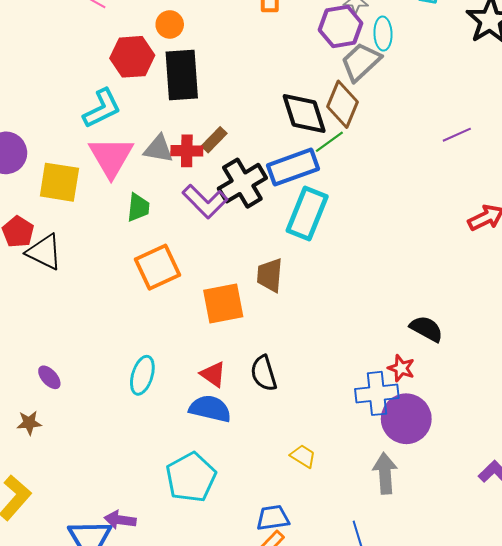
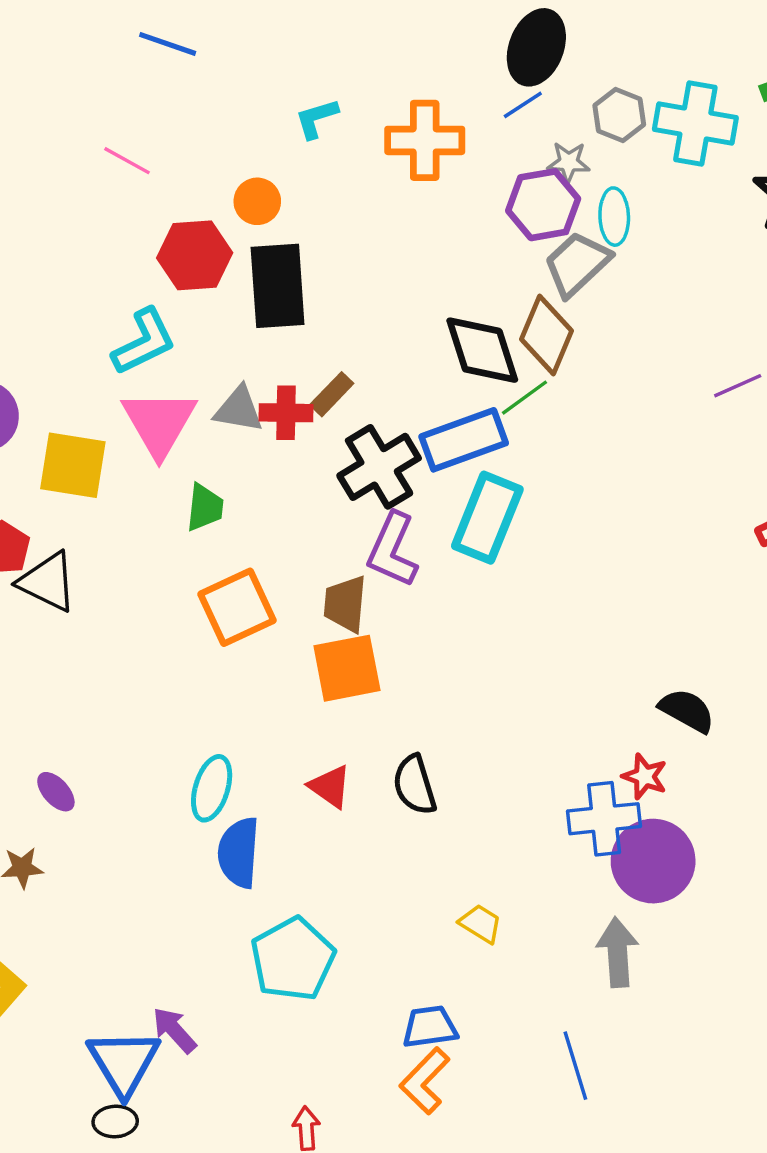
purple L-shape: (205, 201) -> (393, 550), moved, turned 69
brown trapezoid: (270, 275) -> (345, 604), moved
blue semicircle: (210, 409) -> (239, 853), moved, turned -99
purple arrow: (120, 520) -> (174, 1030), turned 40

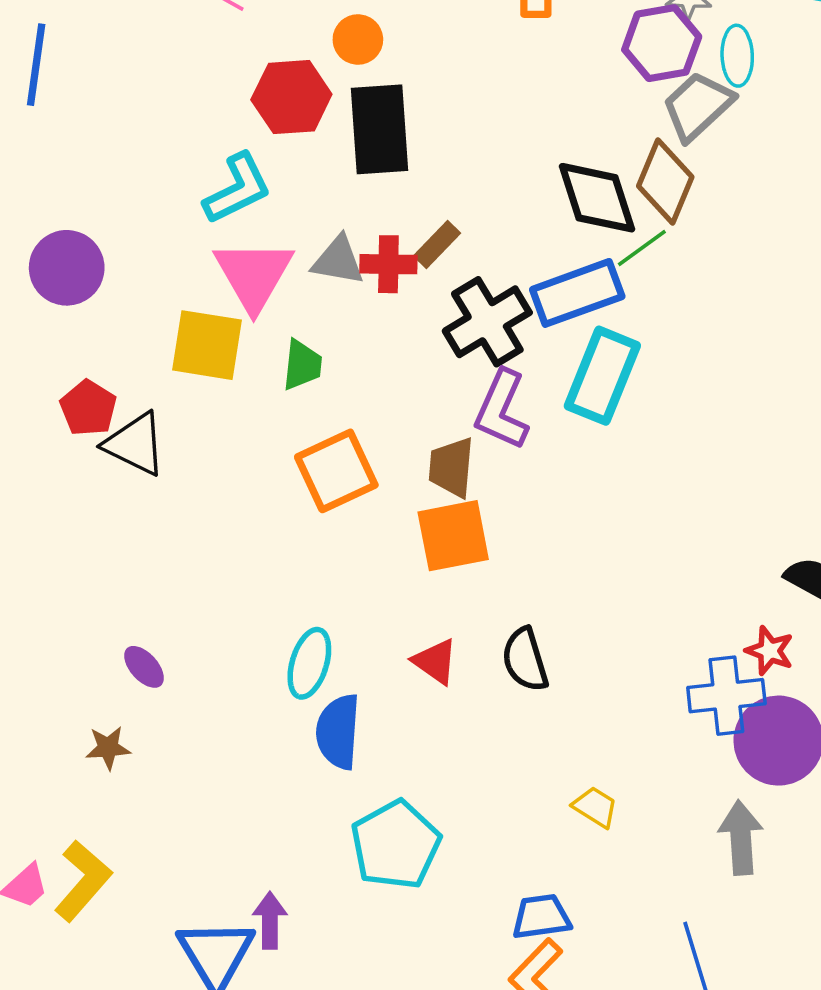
yellow square: (73, 465) -> (207, 345), moved
purple arrow: (174, 1030) -> (270, 920), turned 42

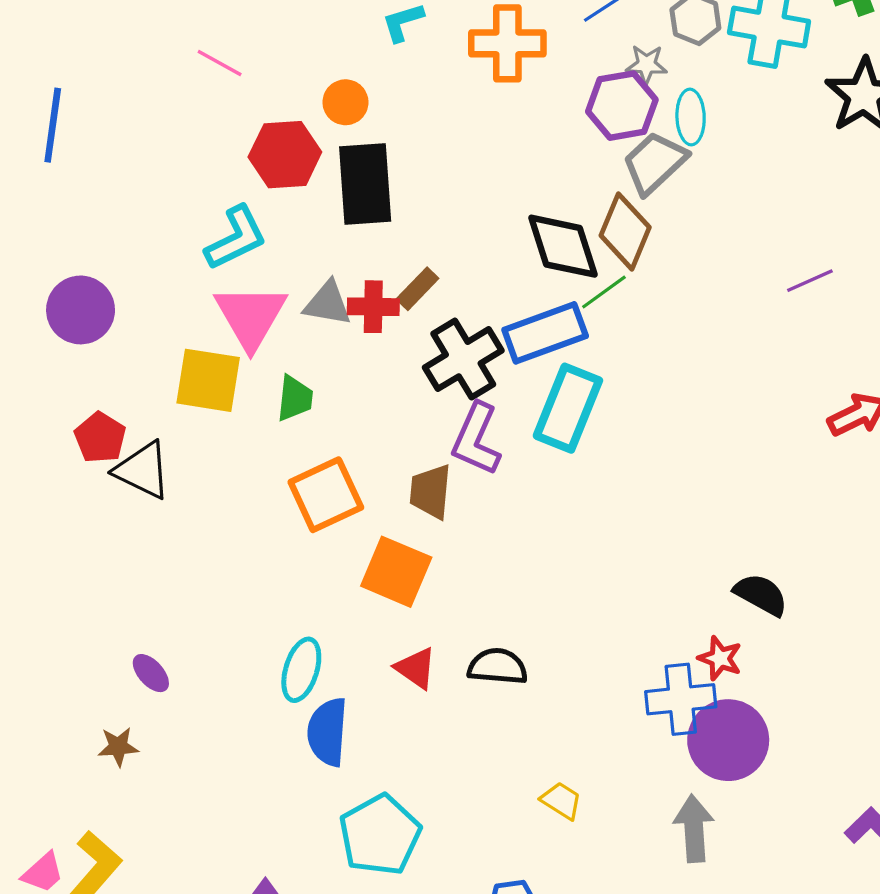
orange square: (453, 536) -> (396, 572), moved, turned 34
black semicircle: (525, 660) -> (498, 667), turned 112

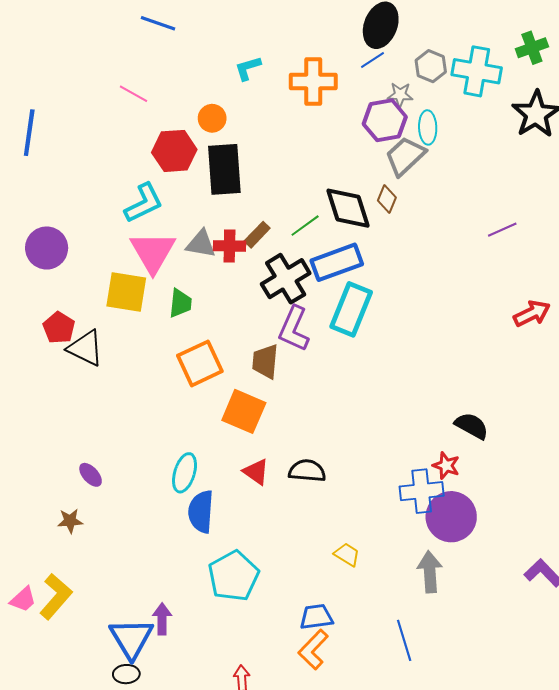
brown diamond: (625, 231) -> (387, 199), size x0.6
green line: (604, 292) -> (305, 226), moved

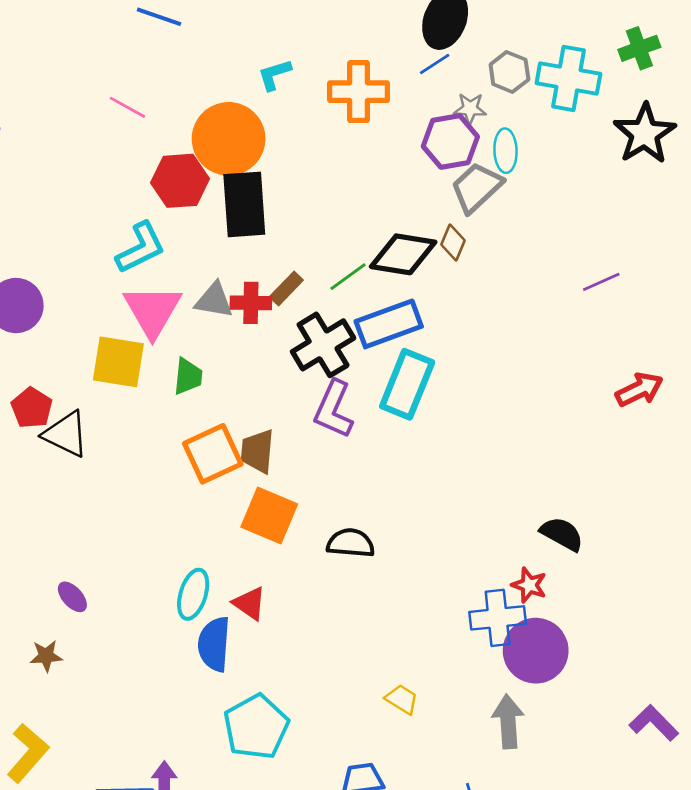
orange circle: (212, 118) -> (229, 139), size x2.0
black diamond: (348, 208) -> (403, 254), turned -63
brown trapezoid: (265, 361) -> (257, 451), moved
black semicircle: (307, 471) -> (351, 543), moved
red triangle: (256, 472) -> (250, 603), moved

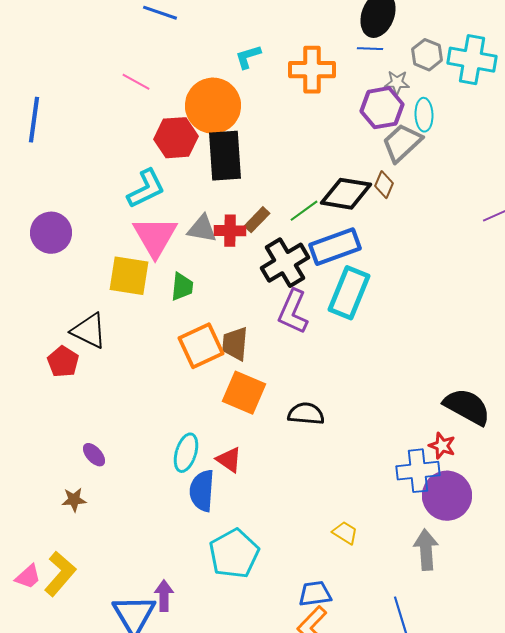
blue line: (435, 64) -> (370, 49), turned 35
red pentagon: (32, 408) -> (63, 362), moved
black semicircle: (562, 534) -> (467, 407), size x1.4

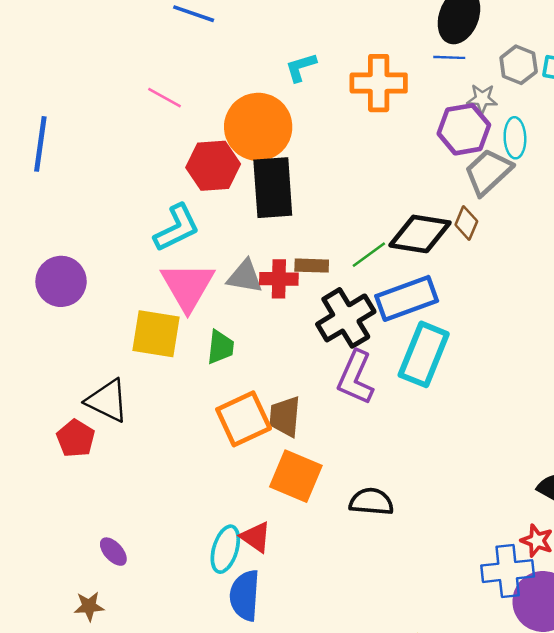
brown rectangle: (257, 220) -> (312, 266), turned 48
red triangle: (229, 460) -> (256, 537), moved

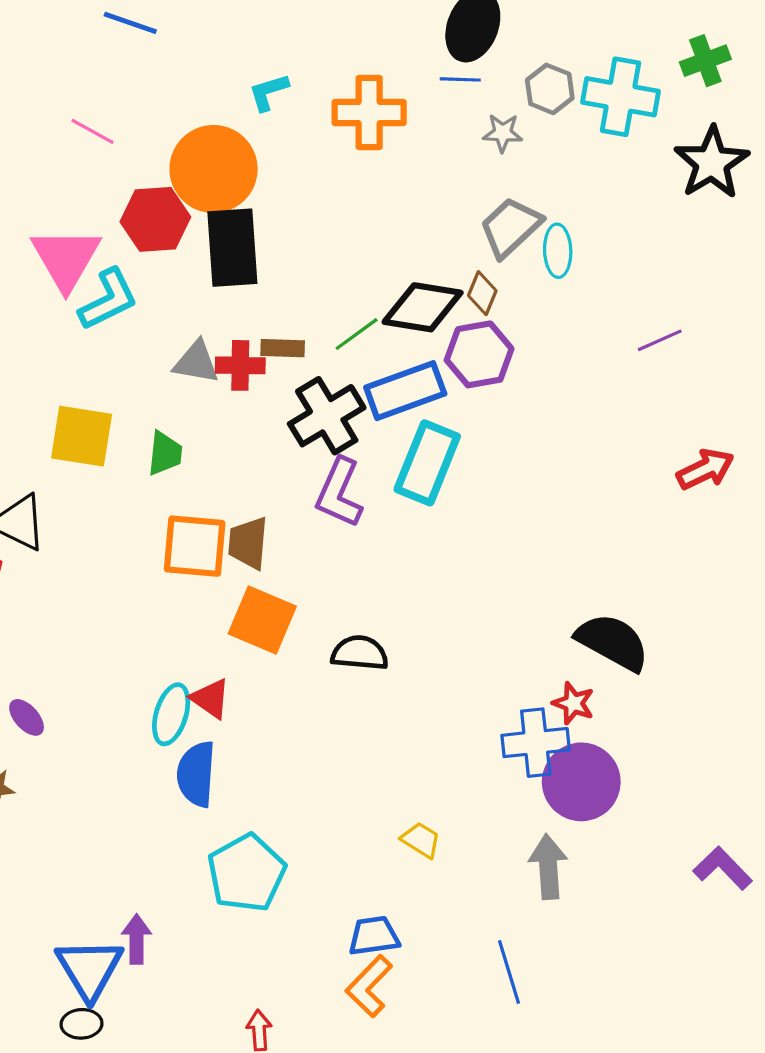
purple hexagon: (464, 129) -> (479, 354), moved
cyan ellipse: (515, 138) -> (558, 251), moved
pink triangle: (188, 286) -> (66, 259), moved
orange square: (244, 419) -> (195, 546), turned 30

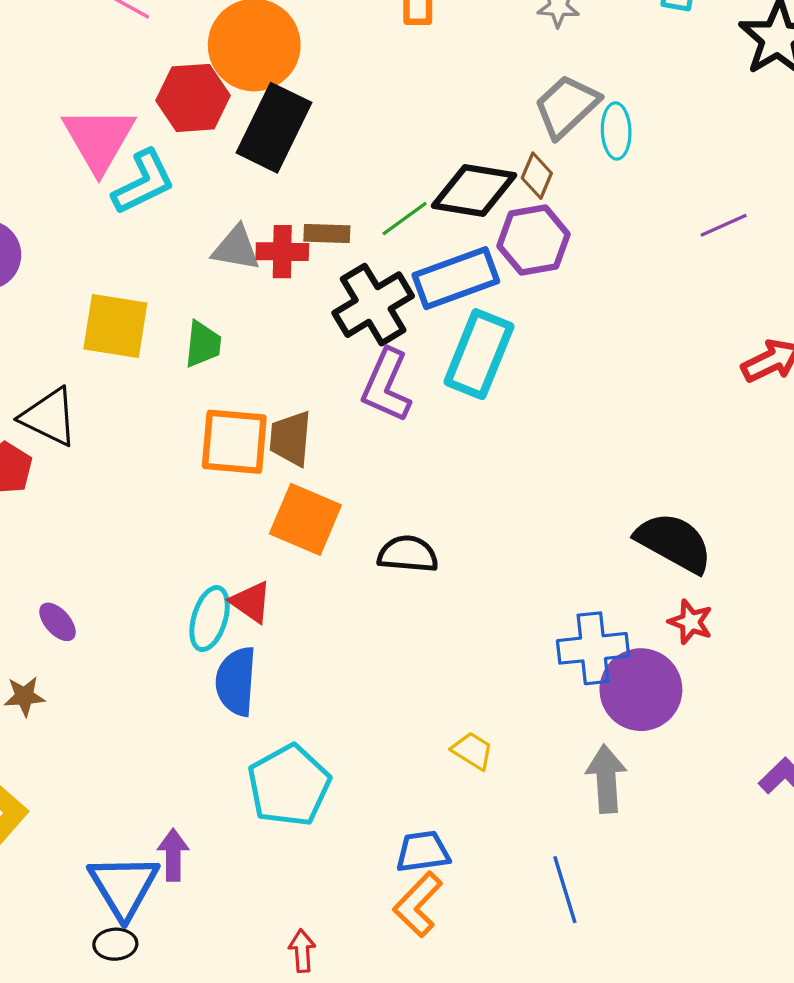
black rectangle: (232, 248) -> (274, 128), turned 30
red star: (573, 703) -> (691, 622), moved

